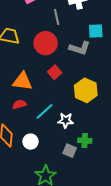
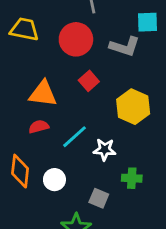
gray square: (70, 151) -> (99, 198), moved

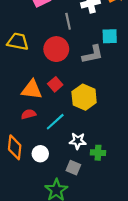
gray L-shape: (125, 46) -> (93, 54), turned -30
red square: (89, 81) -> (55, 84), moved
yellow hexagon: (133, 107) -> (84, 97), moved
white star: (105, 150) -> (78, 141), moved

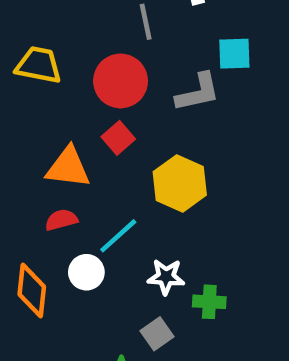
red square: (55, 84) -> (118, 138), moved
white circle: (40, 154) -> (86, 272), moved
gray square: (73, 168) -> (157, 334), turned 32

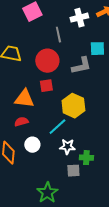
red square: (118, 138) -> (46, 86), turned 32
cyan line: (118, 236) -> (57, 127), moved
gray square: (157, 334) -> (73, 171), moved, turned 32

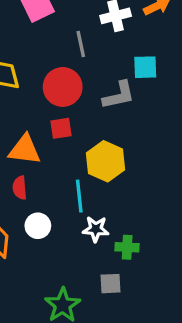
red semicircle: (21, 122) -> (20, 188), turned -80
cyan line: (57, 127) -> (79, 196), turned -54
gray square: (73, 171) -> (111, 284), moved

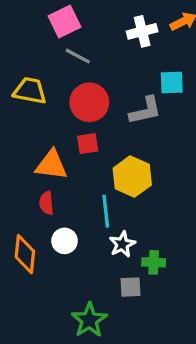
gray line: (81, 44) -> (78, 56), moved, turned -50
white star: (96, 229) -> (122, 244), turned -30
gray square: (111, 284) -> (131, 287), moved

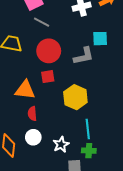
red semicircle: (46, 203) -> (32, 114), moved
cyan line: (106, 211) -> (88, 129), moved
white star: (122, 244) -> (61, 144), moved

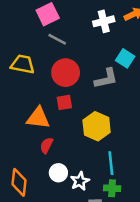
cyan square: (100, 39) -> (125, 58), turned 35
red semicircle: (32, 114) -> (46, 145), turned 32
white circle: (33, 137) -> (58, 173), moved

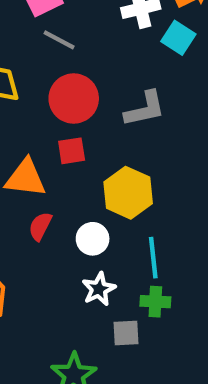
cyan square: (125, 58) -> (178, 38), moved
white circle: (58, 173) -> (93, 239), moved

